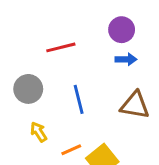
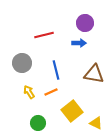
blue arrow: (126, 59) -> (79, 43), moved
orange line: (71, 150) -> (51, 92), moved

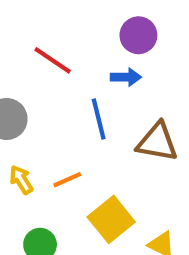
red line: (44, 35) -> (53, 60), turned 48
blue line: (56, 70) -> (99, 119), moved

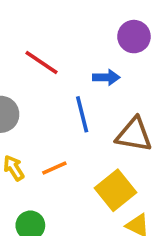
purple circle: (138, 35) -> (134, 37), moved
yellow square: (111, 219) -> (115, 190), moved

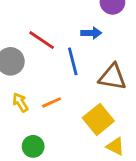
red line: (41, 62) -> (42, 40), moved

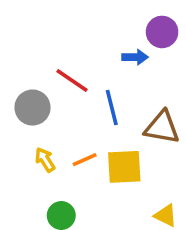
blue arrow: (91, 33) -> (135, 57), moved
yellow square: (98, 119) -> (124, 167), moved, turned 36

